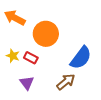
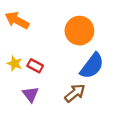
orange circle: (46, 34) -> (79, 31), moved

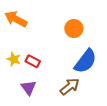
orange circle: (79, 31) -> (74, 28), size x0.7

